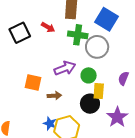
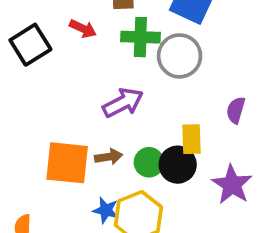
green circle: (89, 75) -> (149, 162), moved
orange square: (33, 82) -> (67, 163), moved, size x1.4

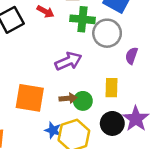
purple semicircle: (236, 110) -> (132, 56), moved
brown arrow: (109, 157) -> (68, 98), moved
black circle: (178, 165) -> (112, 123), moved

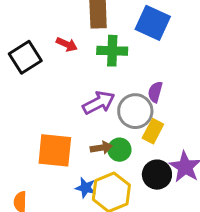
gray circle: (107, 33) -> (135, 111), moved
purple semicircle: (132, 56) -> (155, 92), moved
yellow rectangle: (111, 88) -> (153, 131), turned 30

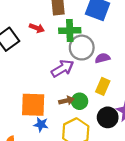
purple semicircle: (155, 92) -> (103, 58), turned 64
gray circle: (135, 111) -> (82, 48), moved
blue star: (86, 188) -> (41, 124), moved

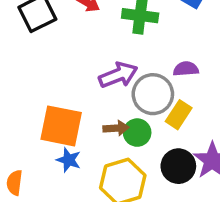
gray circle: (82, 48) -> (153, 94), moved

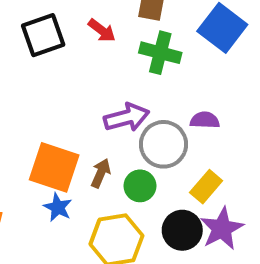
yellow rectangle: (179, 115) -> (206, 187), moved
brown arrow: (116, 128) -> (101, 173), moved, turned -70

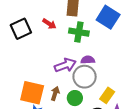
purple semicircle: (205, 120) -> (88, 60), moved

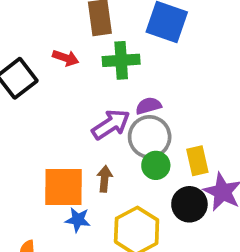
yellow rectangle: (107, 95) -> (197, 161), turned -35
green circle: (75, 98) -> (156, 165), moved

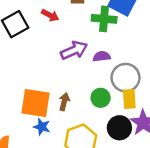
green cross: (121, 60) -> (104, 19), moved
purple arrow: (111, 124) -> (74, 50), moved
gray circle: (150, 137) -> (126, 78), moved

